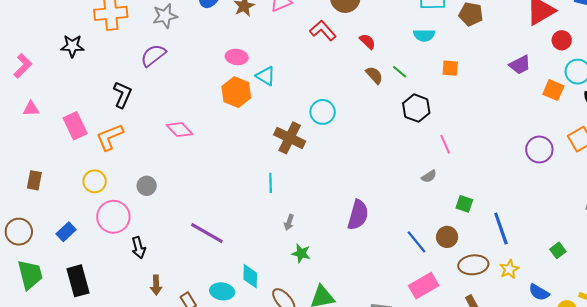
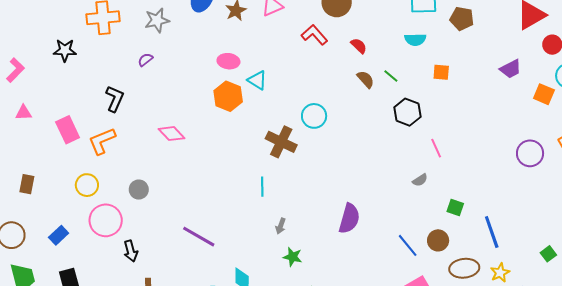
purple semicircle: (153, 55) -> (145, 60), size x0.6

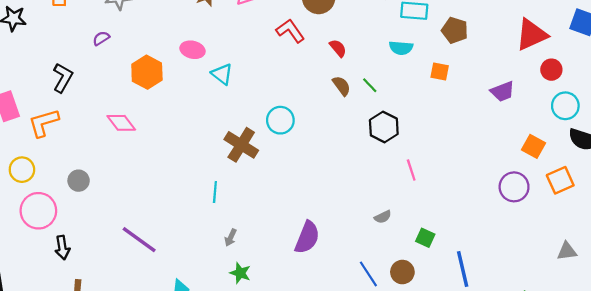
orange square: (441, 72) -> (440, 71), moved
orange square: (544, 94) -> (533, 146), moved
orange hexagon: (228, 96) -> (147, 72), moved
gray semicircle: (420, 180) -> (383, 217), moved

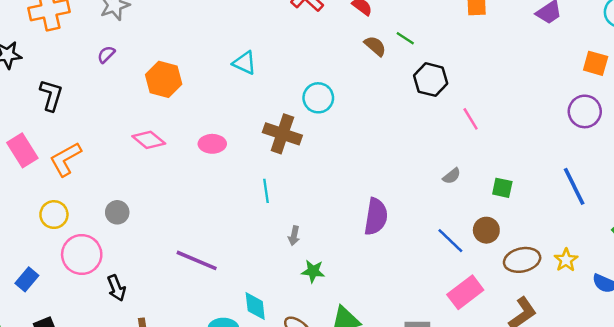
pink ellipse: (193, 50) -> (212, 144), moved
black L-shape: (63, 78) -> (51, 95), moved
blue line: (463, 269) -> (574, 186), moved

